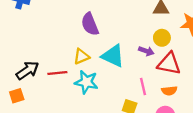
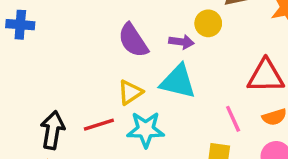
yellow circle: (162, 38) -> (208, 23), moved
purple arrow: (146, 51) -> (181, 42), moved
black arrow: (27, 70) -> (53, 130), turned -35

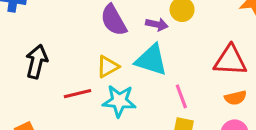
pink line: (233, 119) -> (181, 96), moved
black arrow: (53, 130) -> (37, 62), moved

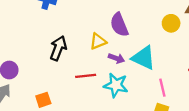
purple arrow: (157, 24) -> (116, 58), moved
yellow triangle: (108, 67) -> (98, 41), moved

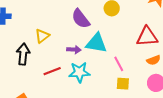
purple semicircle: (119, 25) -> (81, 19), moved
yellow triangle: (98, 41) -> (42, 36), moved

